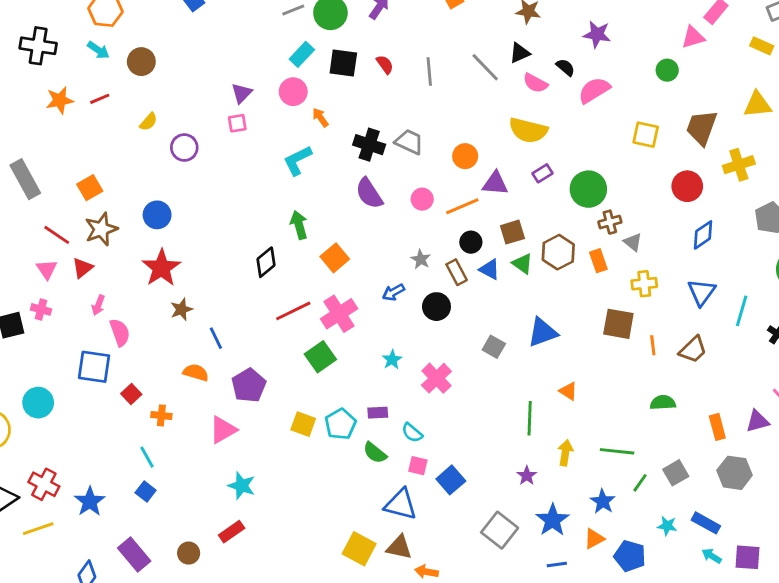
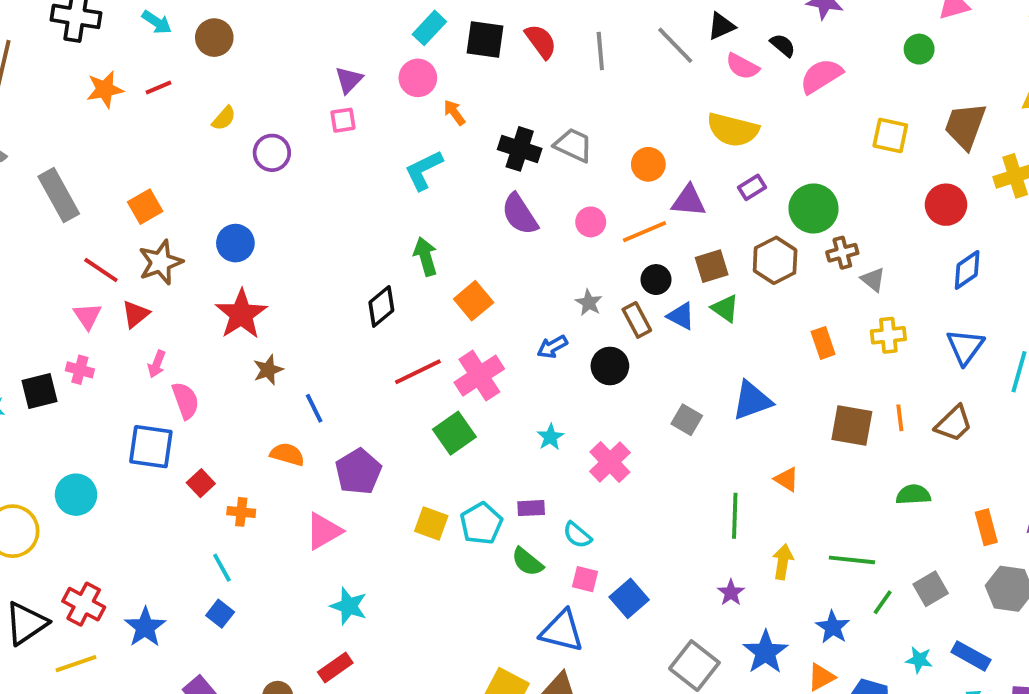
red semicircle: (385, 64) -> (541, 41), size x1.4
brown hexagon: (558, 252) -> (775, 260), moved
orange rectangle: (598, 261) -> (823, 343), moved
brown square: (618, 324) -> (852, 426), moved

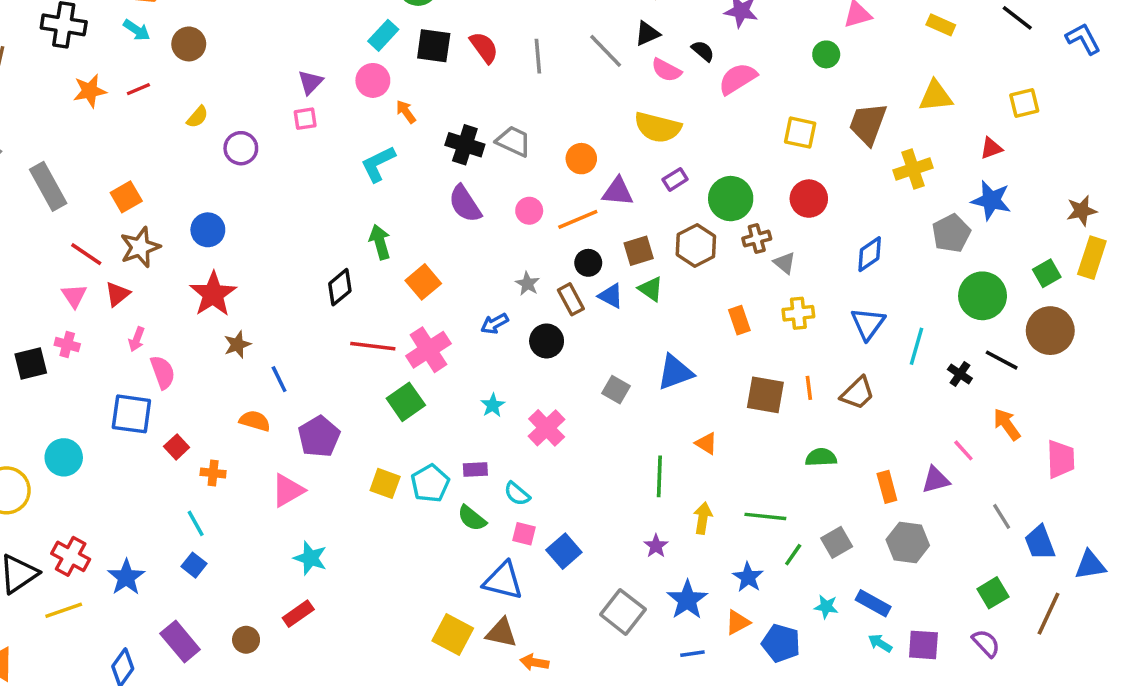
red circle: (946, 205) -> (809, 199), moved
red line: (418, 372) -> (373, 346), turned 33

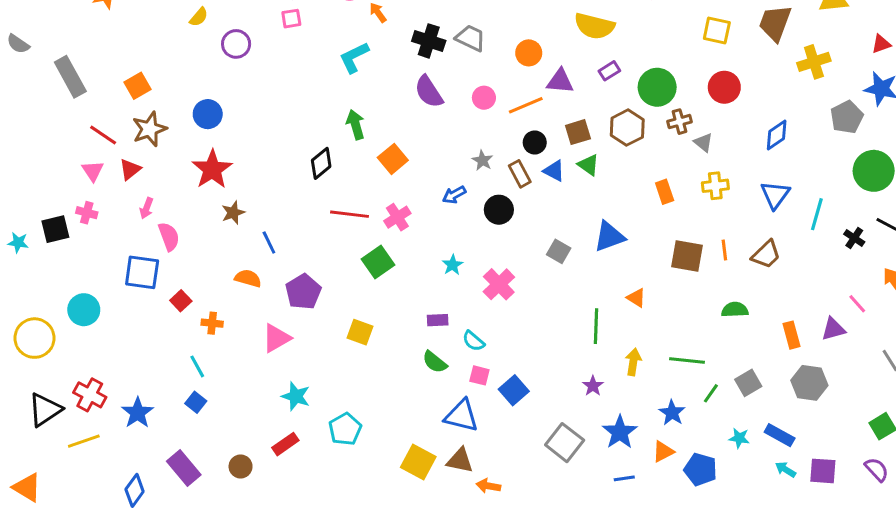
pink cross: (428, 350) -> (397, 217), size x0.7
cyan pentagon: (430, 483) -> (345, 429), moved

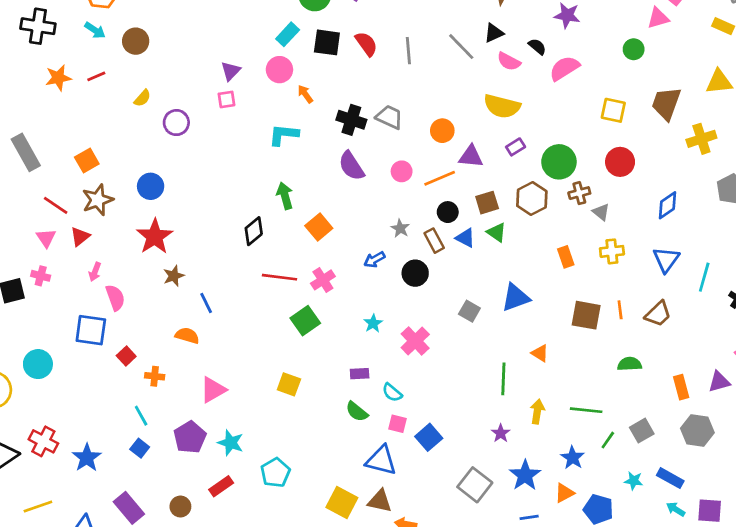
cyan L-shape: (354, 57) -> (284, 135), turned 32
purple pentagon: (303, 292) -> (190, 437), moved
yellow line: (84, 441) -> (38, 507), moved

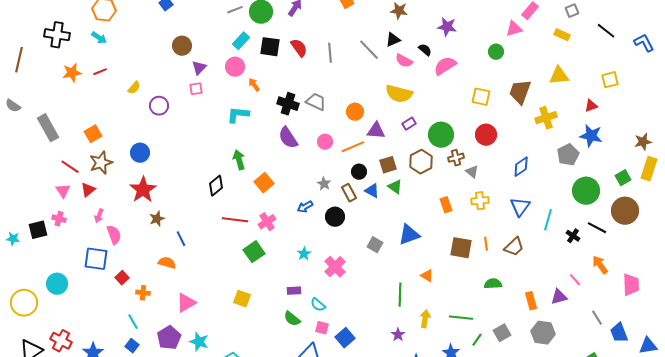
brown circle: (136, 41) -> (182, 46), moved

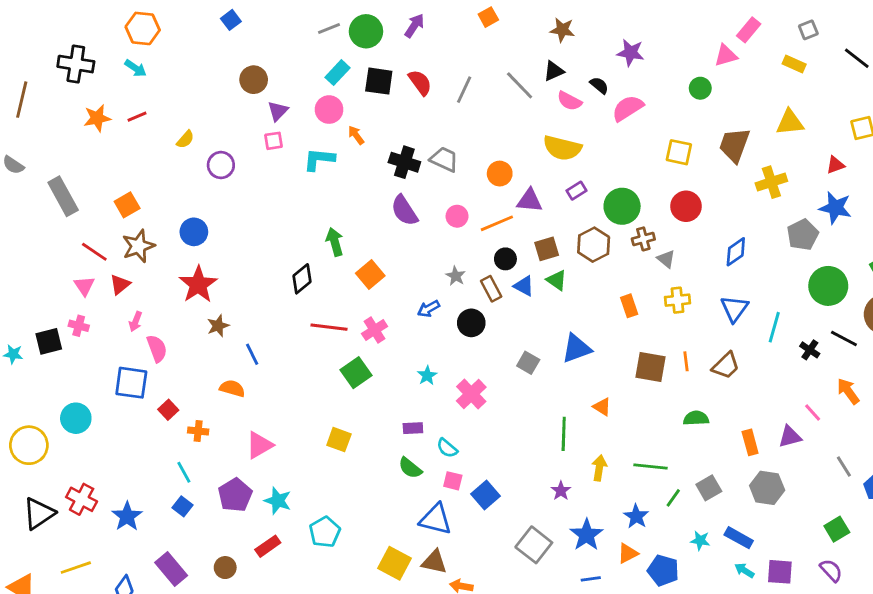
gray line: (330, 53) -> (464, 90), turned 30
cyan L-shape: (238, 115) -> (319, 159), moved

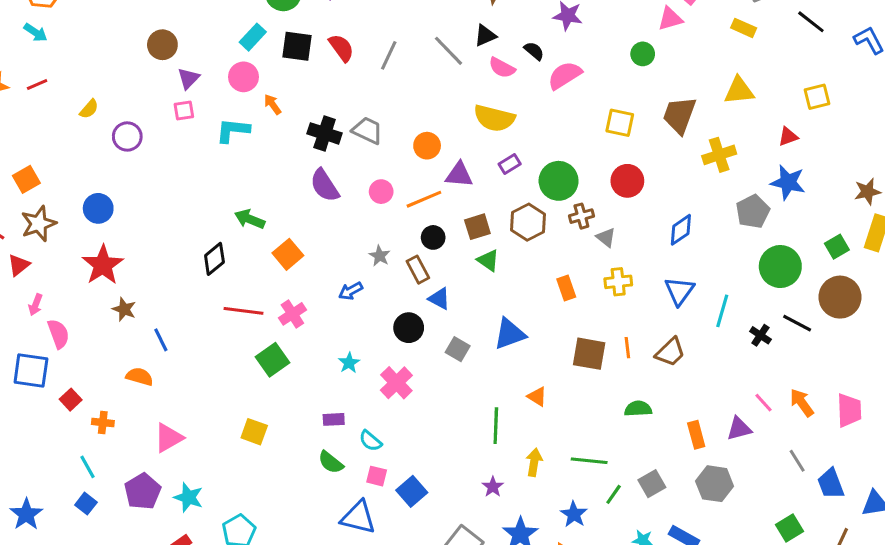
green arrow: (335, 242) -> (250, 219), turned -52
blue triangle: (524, 286) -> (439, 299), moved
black circle: (471, 323) -> (409, 328), moved
brown star: (218, 326) -> (124, 309), turned -30
orange arrow: (848, 391) -> (802, 403), moved

